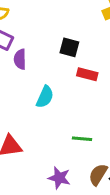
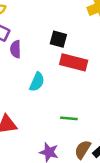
red rectangle: (87, 74) -> (74, 62), size x1.5

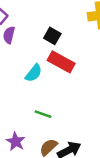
cyan semicircle: (37, 82) -> (34, 73), moved

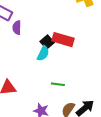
black square: (52, 36) -> (47, 42), moved, turned 32

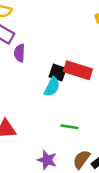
black square: (47, 42) -> (58, 73), turned -32

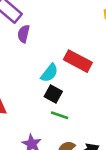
black square: (58, 73) -> (53, 94), moved

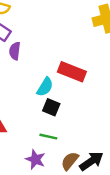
green line: (60, 115) -> (48, 137), moved

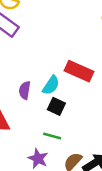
purple semicircle: (15, 51) -> (25, 90), moved

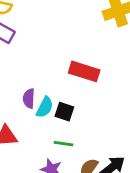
cyan semicircle: (51, 85) -> (45, 107), moved

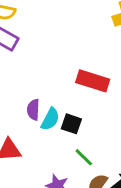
green line: (64, 144) -> (84, 157), moved, turned 36

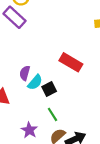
black square: (71, 124) -> (49, 89), turned 32

